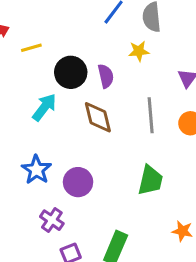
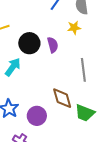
brown diamond: (98, 117) -> (62, 98), moved
green trapezoid: (150, 180) -> (85, 113), turned 100

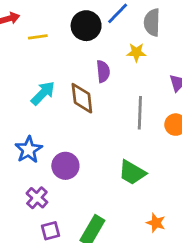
black circle: (29, 43) -> (86, 26), moved
brown diamond: (62, 98) -> (82, 98), moved

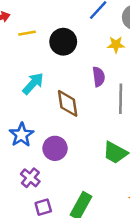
black circle: (86, 26) -> (63, 42), moved
purple semicircle: (103, 71) -> (99, 77), moved
brown diamond: (82, 98) -> (68, 103), moved

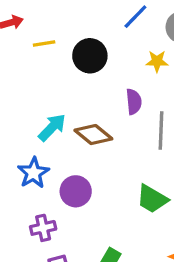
cyan arrow: (33, 84) -> (52, 127), moved
brown diamond: (68, 103) -> (93, 135), turned -44
purple cross: (30, 178) -> (43, 228), turned 36

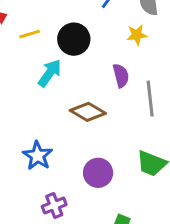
cyan arrow: (52, 127) -> (50, 73), moved
purple circle: (76, 191) -> (98, 173), moved

